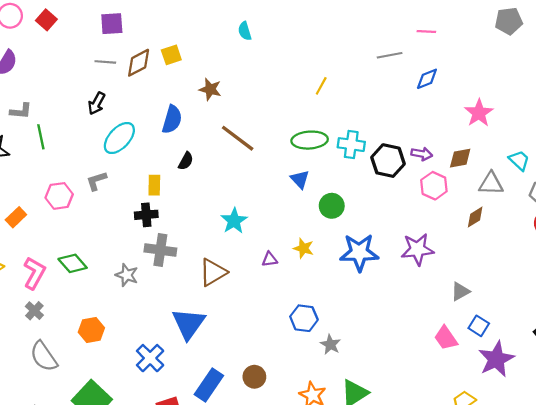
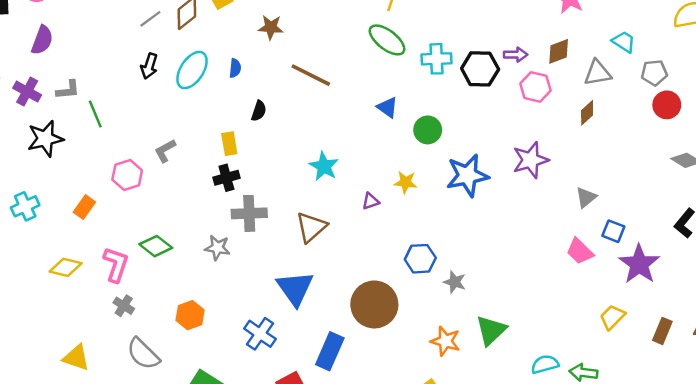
gray line: (105, 62) -> (150, 19), turned -30
blue semicircle: (172, 119) -> (235, 68), size x0.6
cyan ellipse: (119, 138) -> (192, 70), moved
green ellipse: (310, 140) -> (387, 40), moved, turned 52
brown circle: (254, 377) -> (374, 304), moved, size x1.8

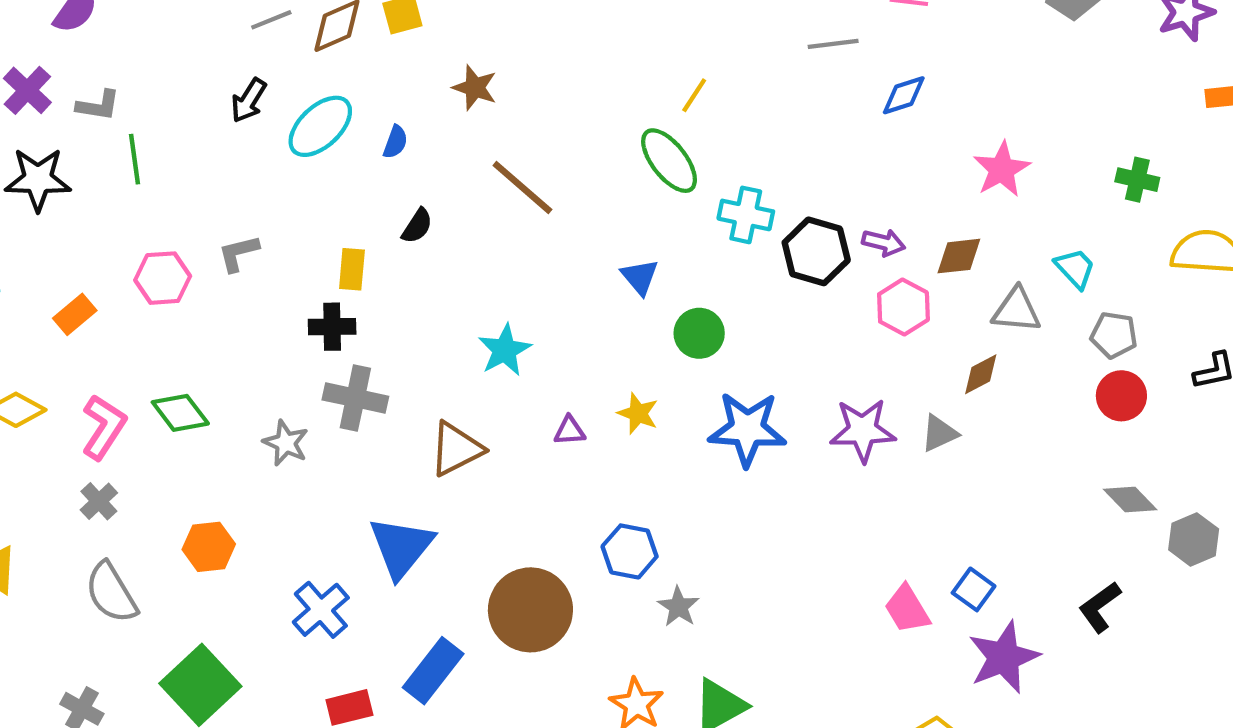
gray triangle: (586, 197) -> (939, 433), moved

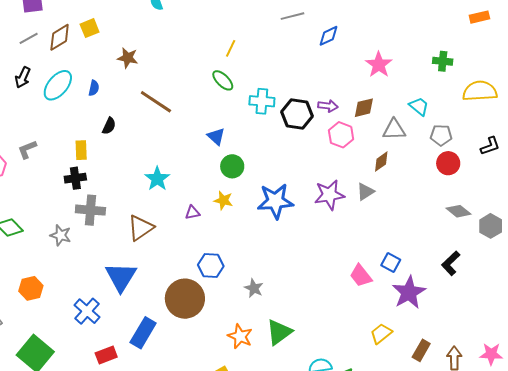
green ellipse: (669, 161) -> (223, 80), size x0.7
green circle: (699, 333) -> (232, 166), moved
blue hexagon: (630, 551) -> (211, 265), moved

